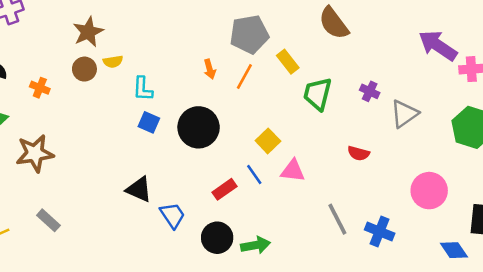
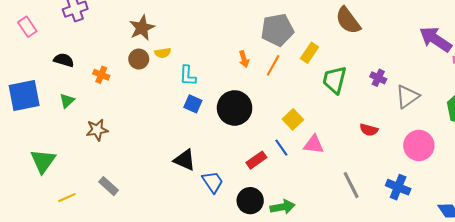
yellow rectangle: (288, 62) -> (310, 53), turned 72
brown star: (35, 153) -> (97, 130), size x0.7
pink circle: (429, 191) -> (419, 145), moved
blue cross: (380, 231) -> (398, 187), moved

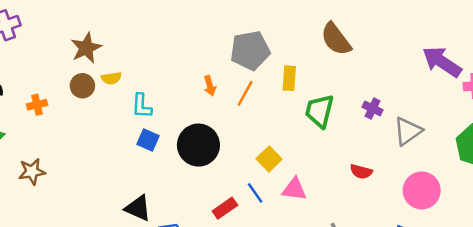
yellow rectangle: (310, 53) -> (289, 78), turned -30
orange cross: (101, 75) -> (37, 105), turned -35

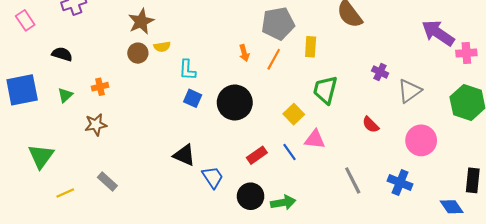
orange cross: (37, 105) -> (100, 87), moved
green trapezoid: (320, 111) -> (325, 90), moved
red semicircle: (361, 172) -> (371, 125), turned 30
blue line: (255, 193) -> (290, 152), moved

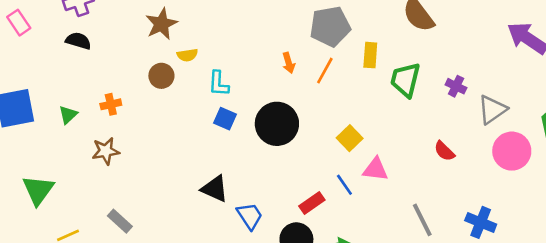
brown circle: (138, 53) -> (161, 76), moved
black semicircle: (62, 54) -> (78, 41), moved
green trapezoid: (325, 90) -> (405, 80), moved
pink circle: (421, 140) -> (512, 151), moved
red rectangle: (257, 155) -> (312, 203), moved

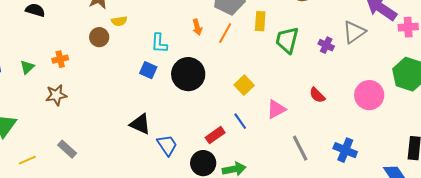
cyan L-shape: (219, 84) -> (159, 43), moved
gray triangle: (492, 110) -> (354, 32), moved
pink triangle: (376, 169) -> (276, 109), moved, turned -35

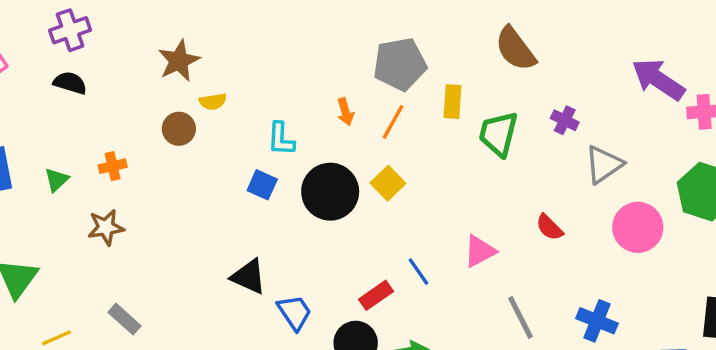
gray triangle: (354, 32) -> (604, 164), moved
purple cross: (326, 45) -> (565, 120), moved
yellow square: (244, 85) -> (388, 183), moved

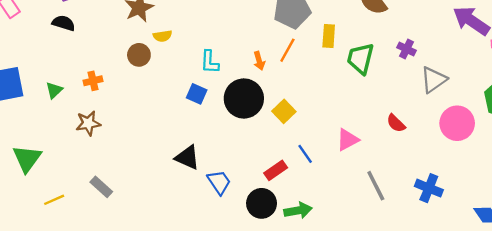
orange arrow: (345, 112) -> (259, 61), moved
yellow square: (388, 183) -> (284, 111), moved

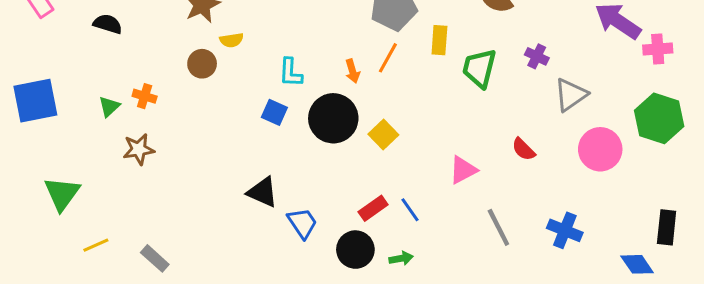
orange cross: (93, 81) -> (145, 96), turned 30
green triangle: (54, 90) -> (109, 107), moved
blue line: (305, 154) -> (410, 210), moved
gray rectangle: (101, 187) -> (155, 258), moved
green arrow: (298, 210) -> (401, 258), size x0.7

